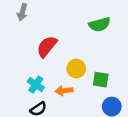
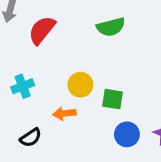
red semicircle: (47, 47) -> (42, 30), moved
cyan cross: (36, 84) -> (23, 86), moved, turned 35

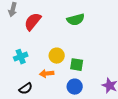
blue circle: (127, 134) -> (75, 87), moved

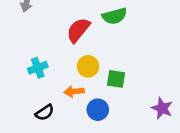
red semicircle: (33, 22) -> (78, 30), moved
blue circle: (75, 87) -> (98, 110), moved

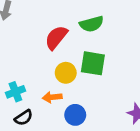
cyan cross: (38, 68) -> (15, 92), moved
green square: (116, 79) -> (93, 63), moved, size x1.4

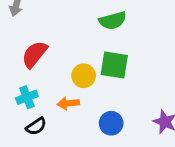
red semicircle: (56, 37) -> (35, 54), moved
blue circle: (75, 115) -> (111, 123), moved

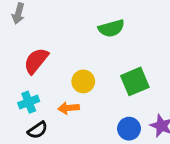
green square: (114, 65) -> (135, 81), moved, turned -32
blue circle: (111, 123) -> (129, 129), moved

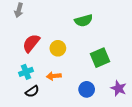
yellow circle: (83, 81) -> (58, 48), moved
blue circle: (129, 129) -> (87, 89), moved

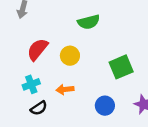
green semicircle: (84, 21) -> (89, 22), moved

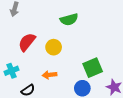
green square: (121, 67) -> (93, 68), moved
cyan cross: (31, 84) -> (11, 71), moved

